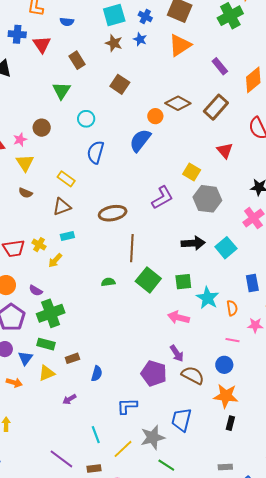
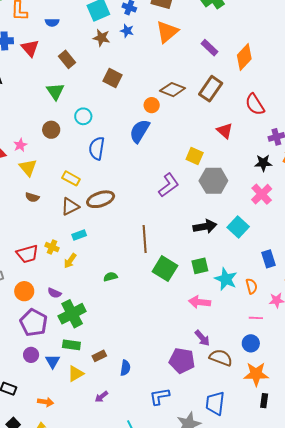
brown circle: (42, 128) -> (51, 130), moved
brown ellipse: (113, 213) -> (101, 199), moved
green semicircle: (108, 282) -> (110, 277), moved
orange arrow: (14, 383) -> (46, 402), moved

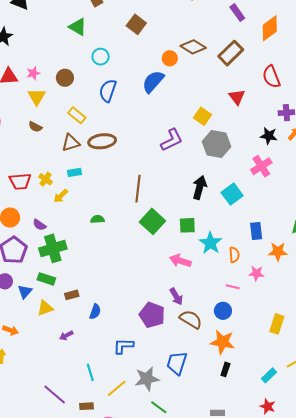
green triangle: (55, 91) -> (78, 27), turned -36
brown circle: (51, 130) -> (65, 78), moved
black arrow: (205, 226) -> (200, 187), turned -75

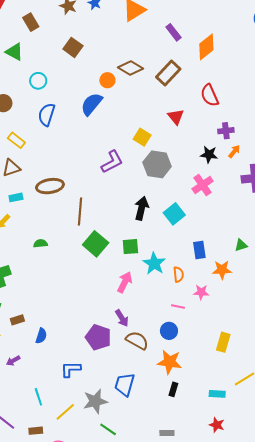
brown ellipse: (102, 141) -> (50, 186), moved
pink arrow: (180, 261) -> (125, 282), turned 100
cyan rectangle: (269, 375) -> (217, 394), turned 49

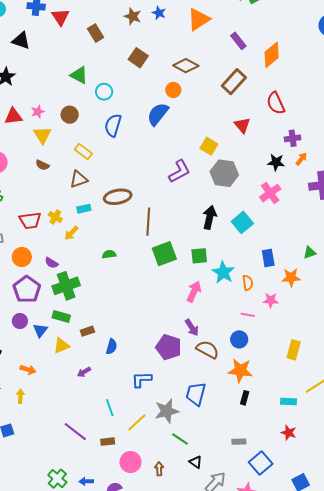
green triangle: (14, 52) -> (79, 75), moved
brown diamond: (130, 68) -> (186, 66), moved
green square: (96, 244) -> (164, 254), turned 30

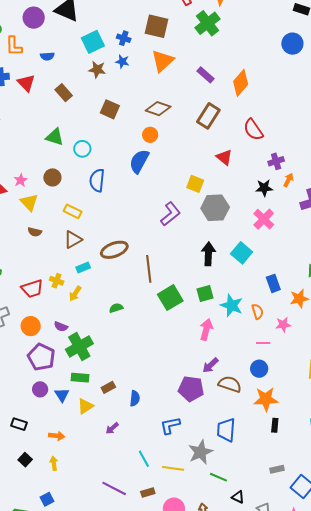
purple arrow: (192, 328) -> (210, 365), turned 90
yellow line: (137, 422) -> (173, 468), turned 60

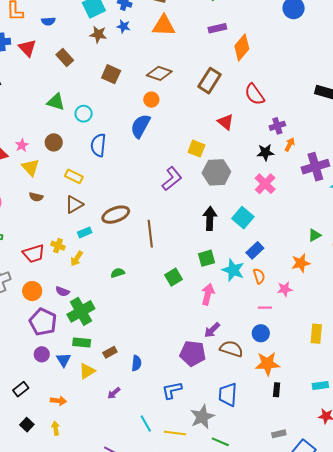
orange triangle: (163, 61) -> (164, 26), turned 45
purple rectangle: (206, 75) -> (217, 28), moved, turned -54
blue rectangle: (273, 283) -> (255, 250), moved, turned 66
green square: (170, 298) -> (174, 277), moved, size x0.7
black rectangle: (19, 424) -> (21, 389), turned -56

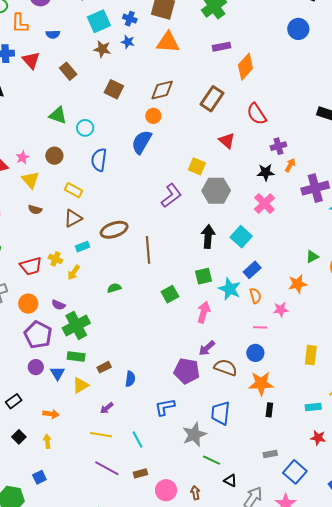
brown diamond: (159, 73) -> (162, 90), turned -35
yellow line: (175, 433) -> (101, 435), moved

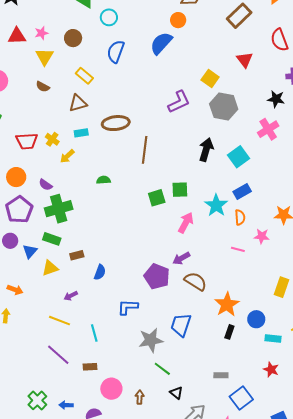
green square: (203, 276) -> (180, 190), moved
blue circle: (255, 353) -> (256, 319), moved
orange star: (261, 384) -> (227, 304), turned 30

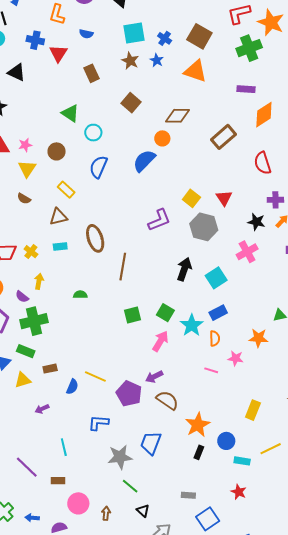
red triangle: (245, 60) -> (224, 198), moved
brown ellipse: (116, 123) -> (95, 238), turned 76
yellow arrow: (67, 156) -> (39, 281), moved, turned 140
green square: (180, 190) -> (165, 313), moved, turned 30
yellow line: (60, 321) -> (95, 376), moved

